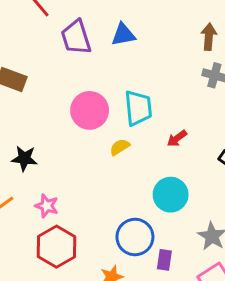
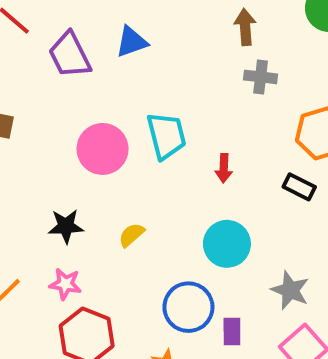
red arrow: (177, 138) -> (224, 168), turned -42
yellow semicircle: (120, 147) -> (131, 235), moved
black star: (24, 158) -> (66, 226), moved

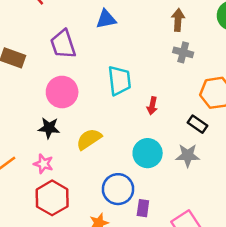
purple trapezoid: (70, 55) -> (63, 44), moved
pink circle: (103, 149) -> (62, 92), moved
yellow semicircle: (131, 235) -> (89, 139), size x1.5
gray star: (290, 290) -> (188, 155), moved, turned -30

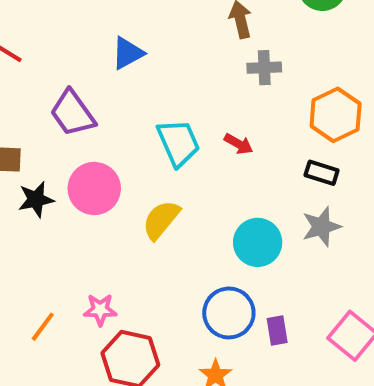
red arrow: (152, 106) -> (239, 144), moved, turned -54
black star: (49, 128) -> (36, 199), moved
yellow semicircle: (89, 139) -> (161, 220), moved

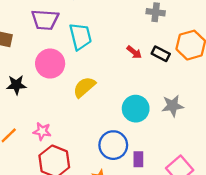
purple trapezoid: (73, 113) -> (45, 20), turned -60
cyan trapezoid: (178, 143) -> (80, 36), moved
black rectangle: (322, 173) -> (161, 54), moved
black star: (36, 199) -> (16, 85), moved

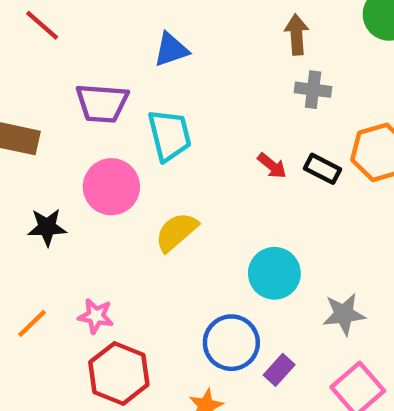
gray star: (173, 106) -> (344, 314), moved
purple rectangle: (138, 159) -> (279, 370), turned 42

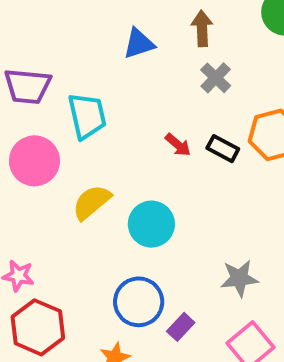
blue triangle: (171, 50) -> (139, 44), moved
gray cross: (313, 90) -> (216, 78), turned 36
cyan circle: (274, 273) -> (151, 224), moved

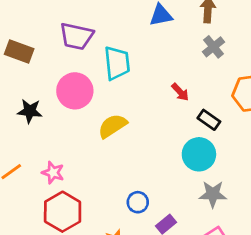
black rectangle: (223, 149) -> (209, 120), moved
cyan circle: (151, 224) -> (199, 154), moved
blue circle: (139, 302) -> (138, 202), size x0.6

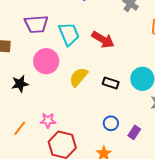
red arrow: (180, 92) -> (103, 40), moved, size x1.6
black rectangle: (209, 120) -> (111, 83), moved

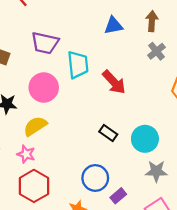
yellow semicircle: (79, 77) -> (35, 126), moved
blue circle: (111, 123) -> (95, 178), size x1.5

